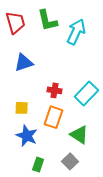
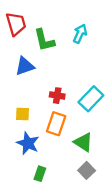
green L-shape: (47, 20) -> (44, 40), moved
cyan arrow: (76, 32) -> (80, 34), size x0.7
gray square: (70, 161) -> (87, 170), moved

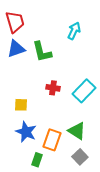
green L-shape: (44, 40) -> (42, 52), moved
blue triangle: (25, 66) -> (16, 49), moved
orange rectangle: (56, 124) -> (52, 140), moved

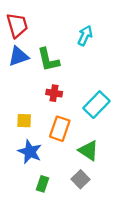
red cross: (53, 88) -> (54, 93), moved
orange rectangle: (52, 140) -> (60, 129), moved
gray square: (80, 157) -> (80, 179), moved

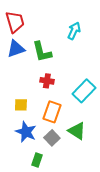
gray square: (80, 179) -> (52, 138), moved

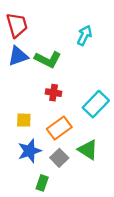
green L-shape: (42, 52) -> (48, 59), turned -50
orange rectangle: (52, 112) -> (59, 128), turned 35
blue star: (26, 132) -> (30, 151), turned 30

